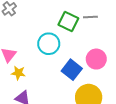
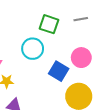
gray line: (90, 17) -> (81, 19), moved

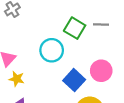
gray line: (81, 19) -> (101, 24), moved

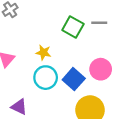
cyan circle: (52, 50) -> (46, 78), moved
yellow star: (17, 79) -> (43, 52), moved

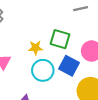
green square: (73, 27) -> (60, 39), moved

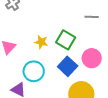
cyan circle: (43, 70) -> (34, 71), moved

